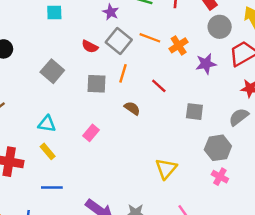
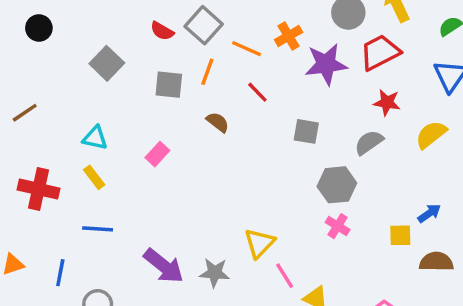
orange line: (150, 38) -> (247, 49), moved
purple star: (206, 64) -> (326, 64), size x1.4
yellow triangle: (166, 169) -> (259, 243), moved

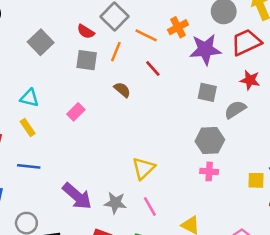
red semicircle: (162, 31) -> (86, 32), moved
gray square: (306, 131) -> (207, 92), moved
pink cross: (338, 226) -> (209, 171), turned -30
yellow triangle: (259, 243) -> (144, 168), moved
pink line: (285, 276) -> (150, 206), moved

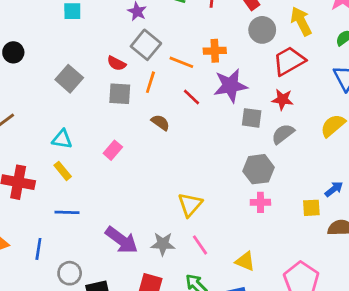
orange cross: (178, 27) -> (215, 51), turned 30
purple star: (205, 50) -> (230, 86), moved
red star: (250, 80) -> (282, 99), moved

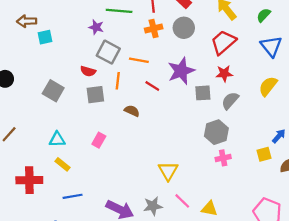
gray circle: (262, 30) -> (184, 28), moved
orange cross: (215, 51) -> (154, 28), moved
yellow triangle: (245, 261) -> (209, 209), moved

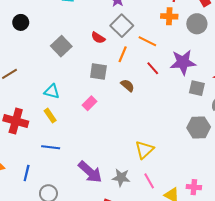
gray square: (95, 95) -> (98, 72), moved
pink cross: (223, 158) -> (194, 187), moved

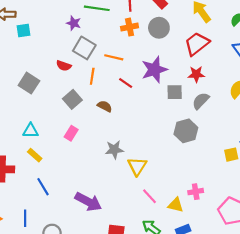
gray square: (98, 72) -> (72, 99), turned -36
blue line: (51, 147) -> (43, 187), turned 66
gray star: (121, 178) -> (114, 150), moved

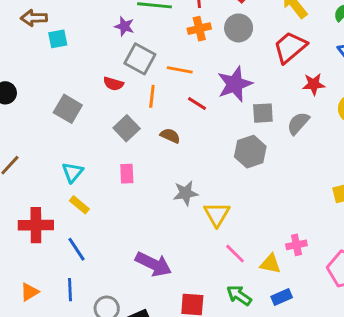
red star: (196, 74) -> (314, 84), moved
cyan triangle: (31, 131) -> (73, 172), turned -49
gray hexagon: (186, 131) -> (250, 152), moved
pink rectangle: (71, 133) -> (127, 174), turned -32
blue line: (43, 187) -> (76, 249), moved

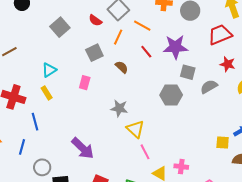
yellow triangle: (217, 214) -> (135, 129), turned -36
pink line: (235, 254) -> (145, 152), moved

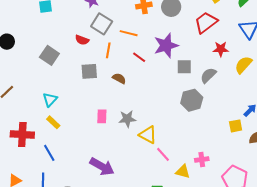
gray square: (94, 53) -> (89, 71), turned 36
pink rectangle: (85, 83) -> (102, 116), moved
gray hexagon: (171, 95) -> (192, 100), moved

